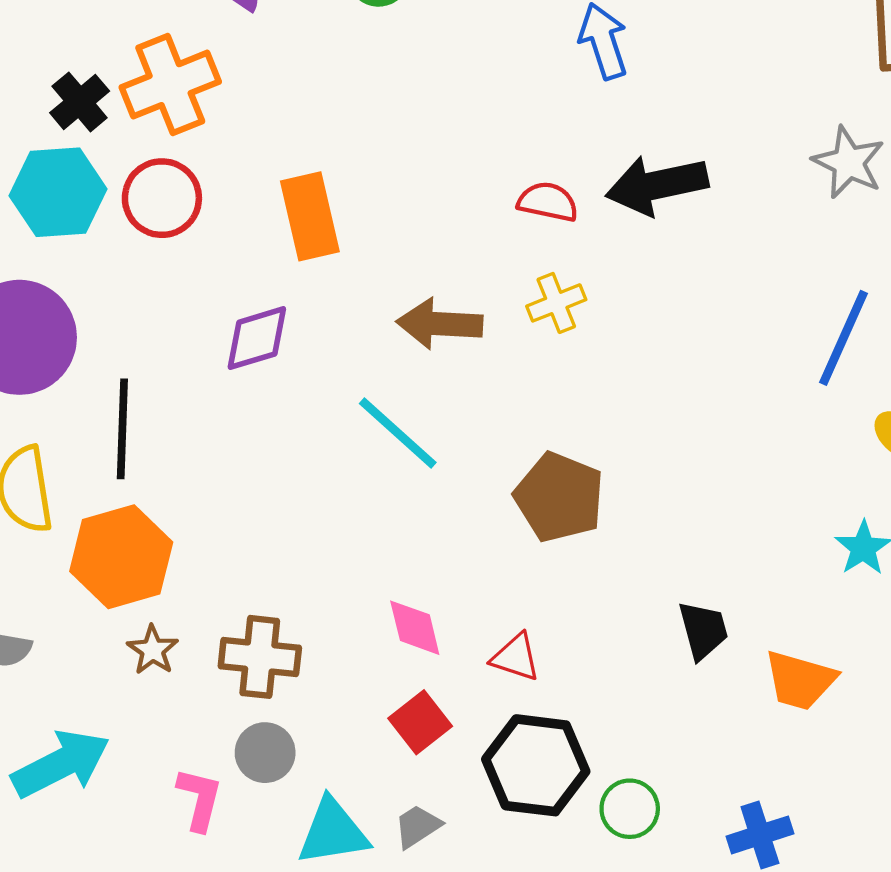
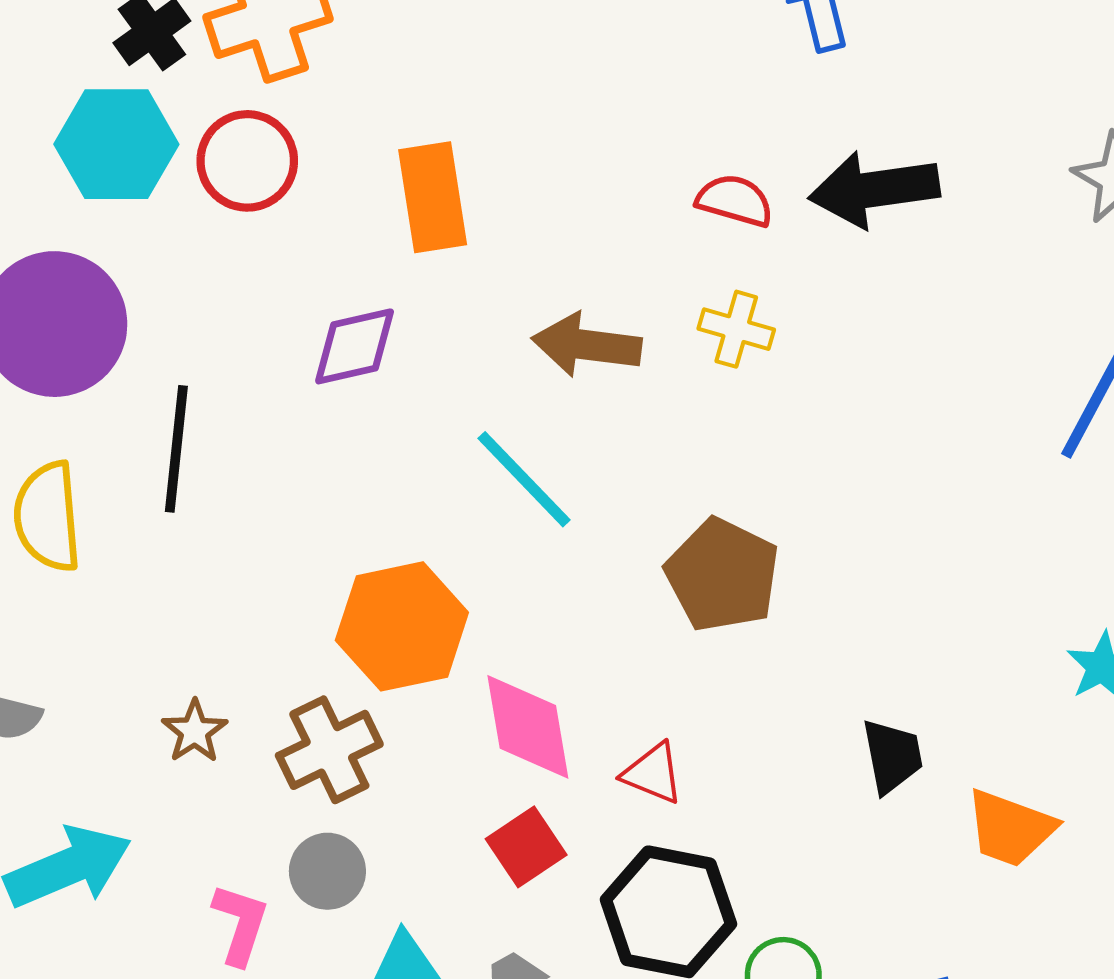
yellow cross: (556, 303) -> (736, 329), turned 34
orange hexagon: (121, 557) -> (402, 626), moved
pink diamond: (415, 628) -> (528, 727), size x1.4
brown cross: (260, 657) -> (329, 750), turned -36

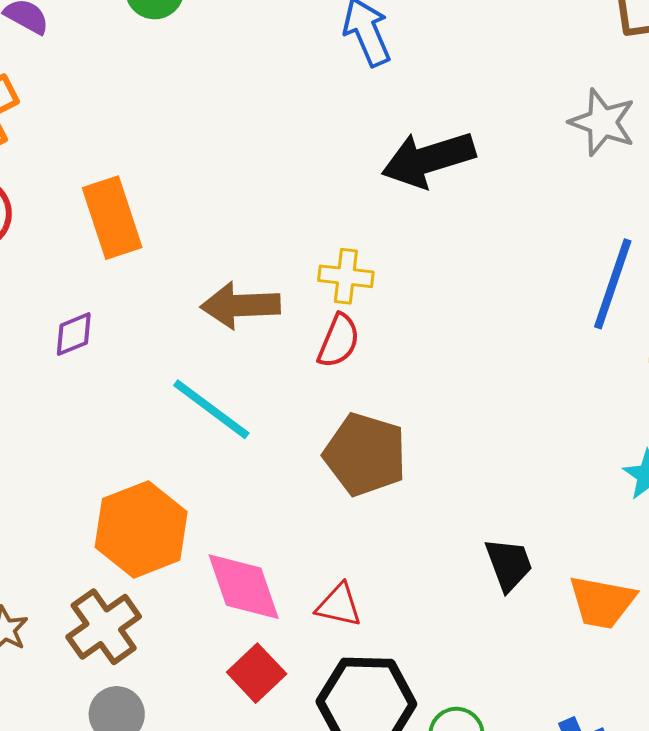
red semicircle: (735, 201) -> (339, 341), moved, turned 106
purple diamond: (355, 346) -> (74, 334), size x0.7

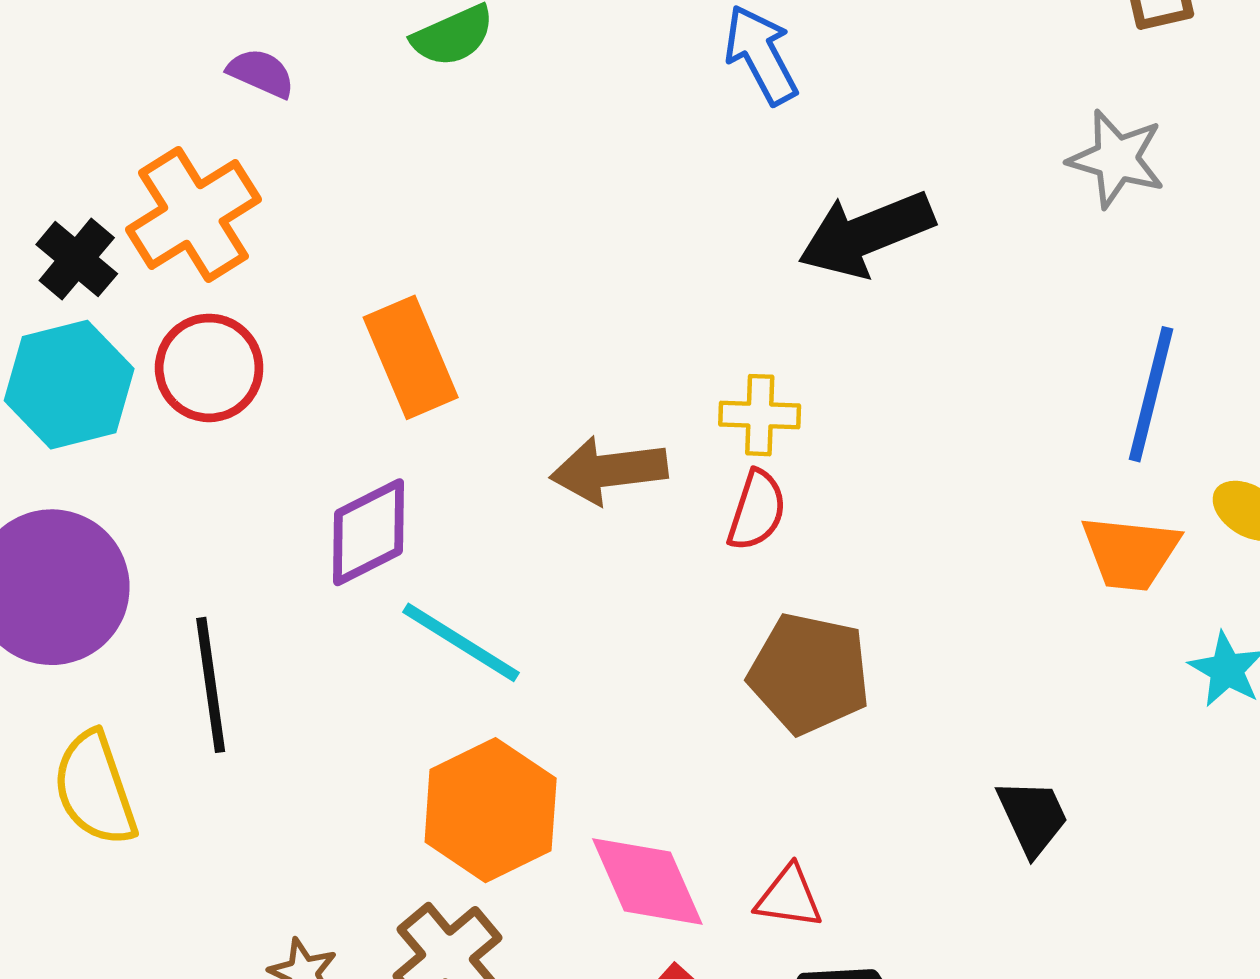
purple diamond: (74, 334) -> (369, 532), size x1.6
cyan line: (211, 409) -> (461, 642), moved
orange trapezoid: (602, 602) -> (1130, 553), moved

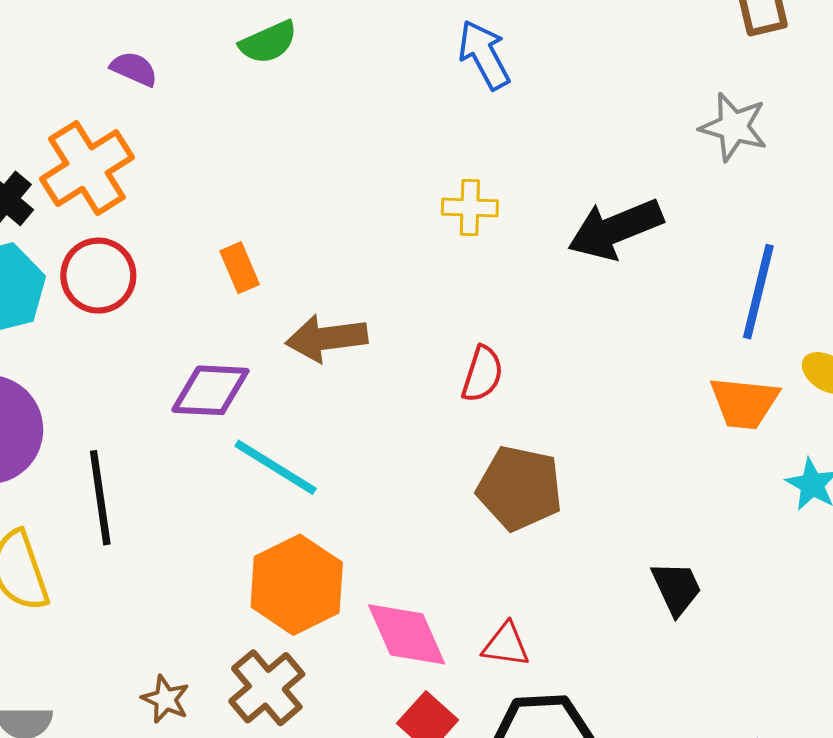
black arrow: (866, 234) -> (615, 229), moved
orange rectangle: (411, 357) -> (240, 268), size x0.6
yellow cross: (760, 415) -> (470, 207), moved
brown arrow: (609, 470) -> (327, 338), moved
purple diamond: (369, 532) -> (210, 390), turned 30

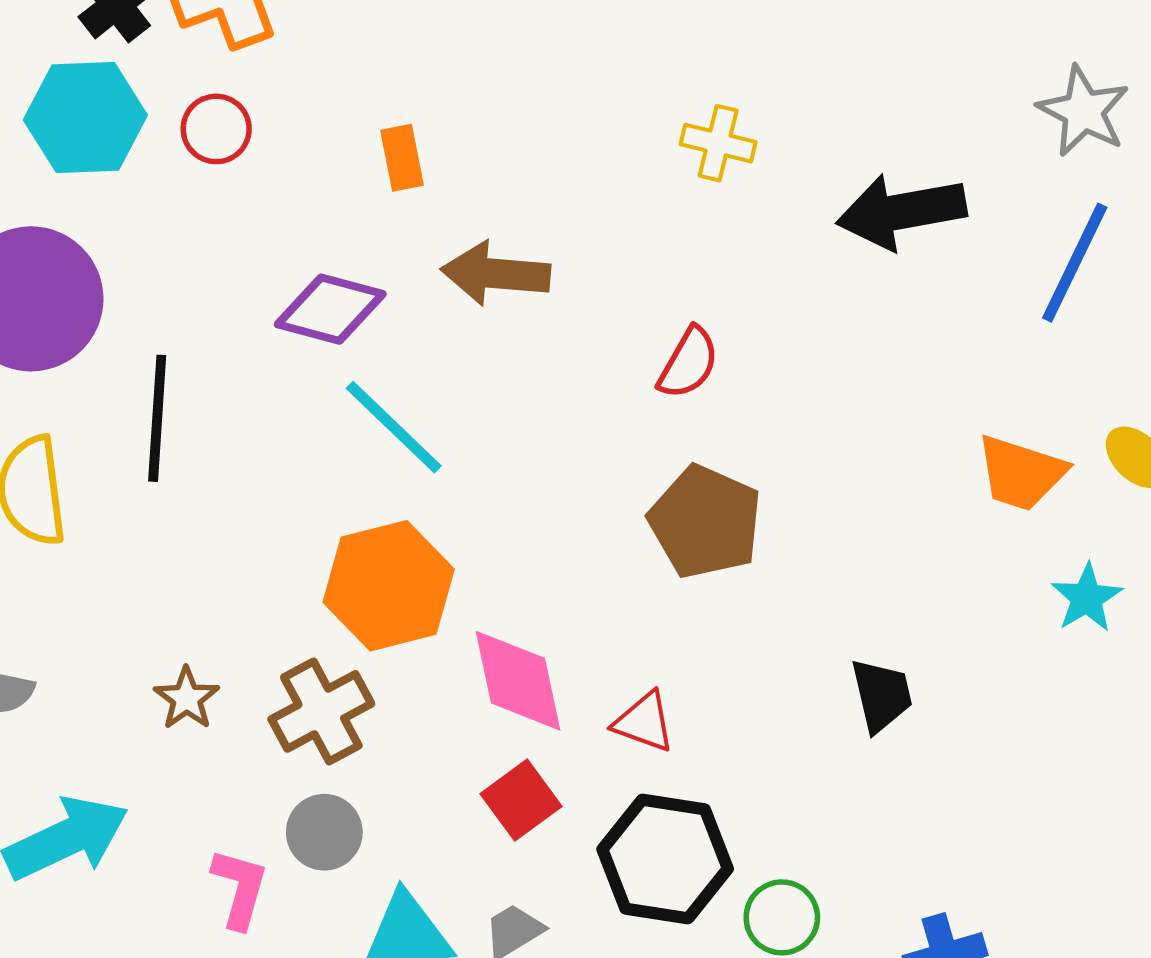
red circle: (98, 276) -> (216, 129), size x0.7
blue line: (758, 292) -> (1075, 263), moved

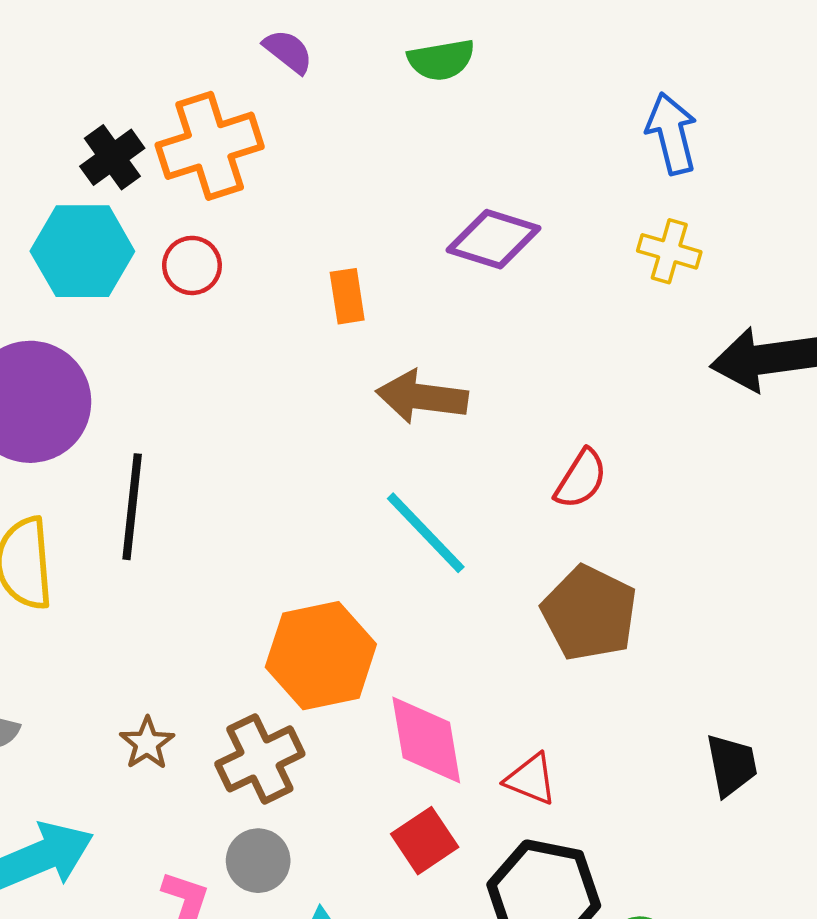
yellow cross: (718, 143) -> (669, 251), moved
purple diamond: (330, 309) -> (493, 239), moved
cyan line: (394, 427) -> (426, 533), moved

